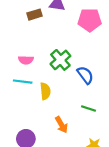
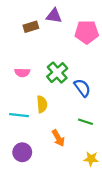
cyan line: (23, 82) -> (19, 115), moved

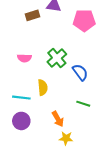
purple circle: (22, 152) -> (21, 121), moved
yellow star: (91, 159) -> (66, 138), moved

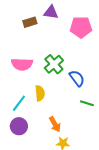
pink semicircle: (24, 58) -> (22, 64), size x1.5
cyan line: (21, 98) -> (19, 103), turned -60
green line: (83, 104) -> (87, 103), moved

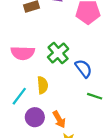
purple circle: (19, 126) -> (35, 117), moved

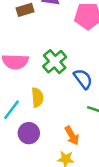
orange arrow: (59, 119) -> (72, 136), moved

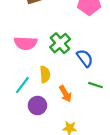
orange arrow: (72, 136) -> (65, 94), moved

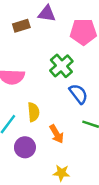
green cross: (60, 43) -> (61, 66), moved

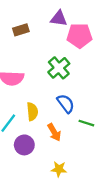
purple triangle: (47, 14) -> (59, 18), moved
blue semicircle: (78, 94) -> (66, 104), moved

